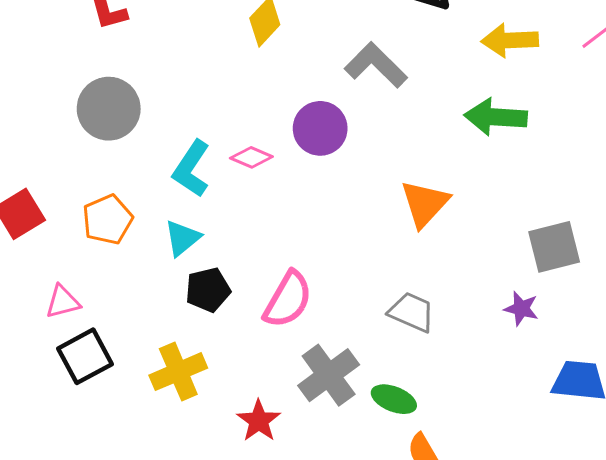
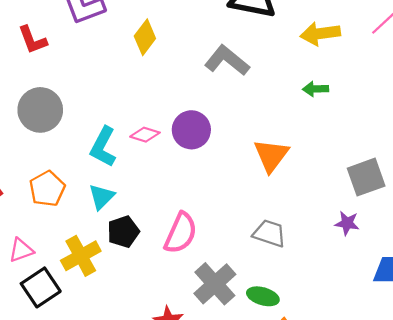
green arrow: (496, 117) -> (316, 89), size x0.6
purple circle: (320, 128) -> (191, 130), moved
yellow cross: (178, 372) -> (81, 256), moved

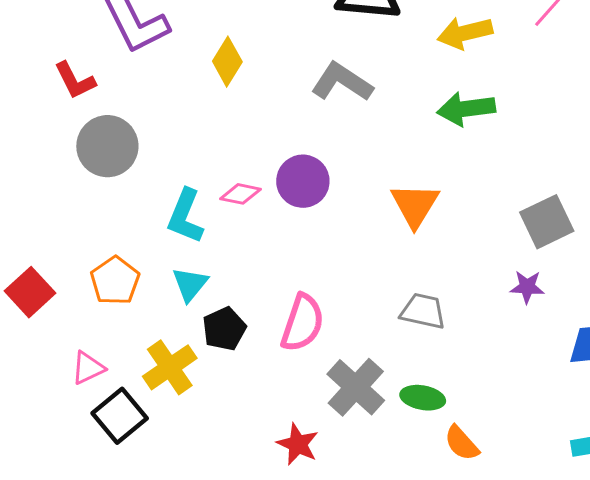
green arrow: (316, 89) -> (466, 109), size x1.6
gray circle: (40, 110) -> (107, 146), moved

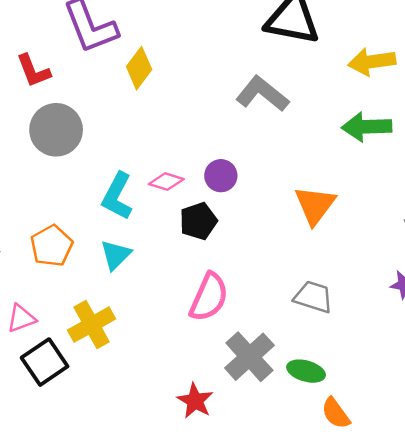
yellow diamond: (227, 62) -> (139, 68), moved
purple circle: (303, 181) -> (221, 176), size x0.7
black pentagon: (224, 329) -> (198, 221), moved

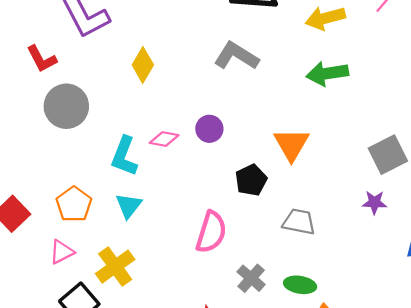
yellow diamond: (139, 68) -> (143, 65), moved
black pentagon: (198, 221) -> (251, 180), moved
pink triangle: (21, 318) -> (62, 252), moved
gray cross: (249, 357) -> (251, 278), size x0.7

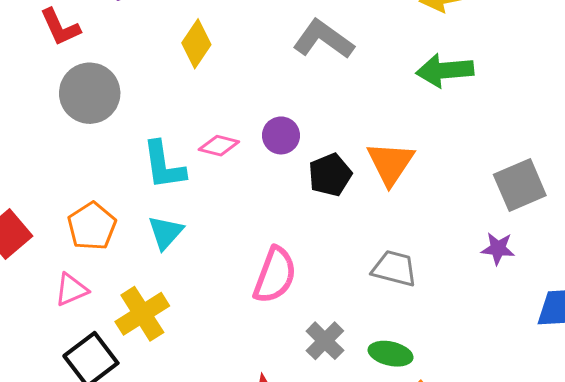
cyan L-shape: (124, 156) -> (164, 165), turned -33
black pentagon: (251, 180) -> (330, 175), moved

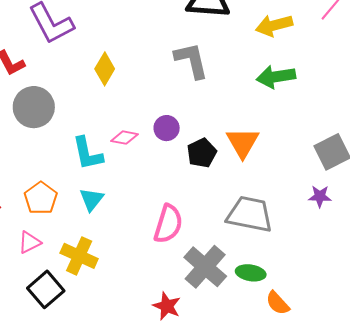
gray L-shape: (323, 39) -> (191, 60), turned 45
gray trapezoid: (394, 268) -> (250, 214), size x1.5
yellow cross: (142, 314) -> (79, 256), turned -30
gray cross: (325, 341) -> (205, 267), size x1.6

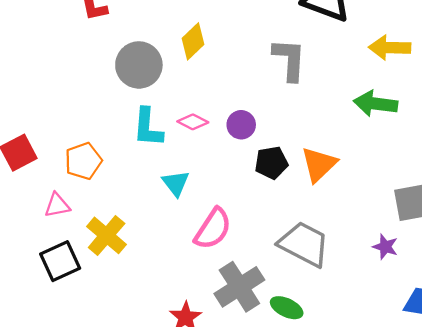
gray circle: (34, 107) -> (139, 65), moved
cyan triangle: (92, 199) -> (176, 183), moved, turned -32

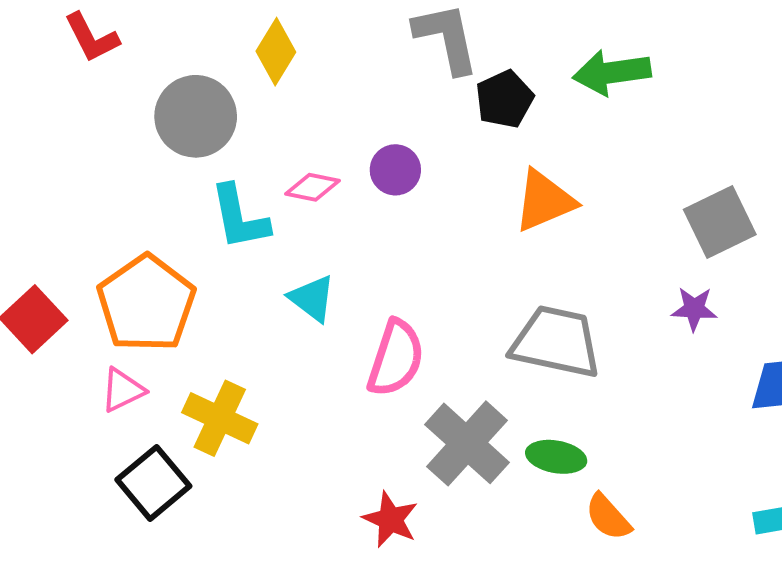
orange pentagon: (83, 161) -> (146, 304), size x1.5
black pentagon: (271, 163) -> (505, 99), moved
orange triangle: (319, 164) -> (544, 201), turned 36

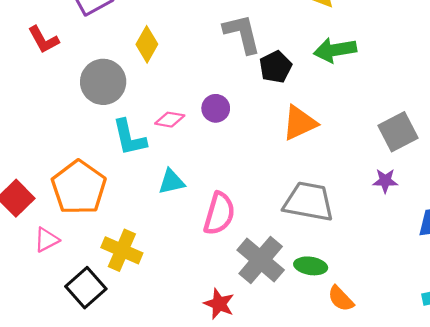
cyan triangle: (312, 298) -> (171, 182), turned -48
pink triangle: (123, 390) -> (47, 240), moved

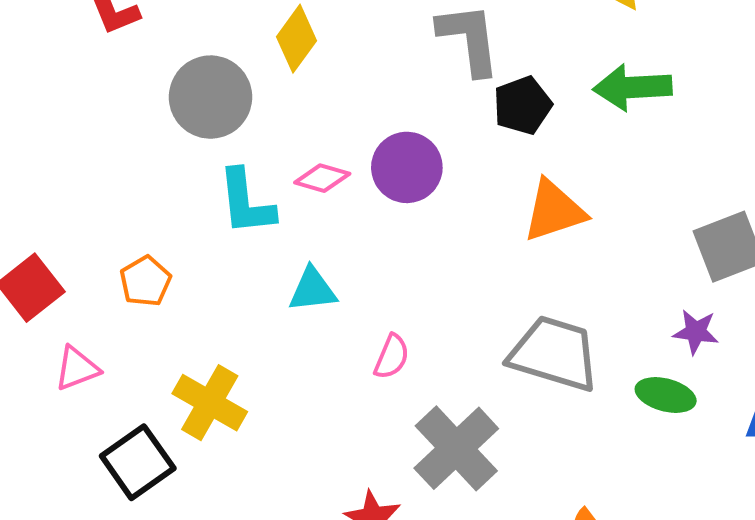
purple circle: (216, 108) -> (407, 167), size x1.4
orange pentagon: (79, 187) -> (145, 281), size x0.5
pink semicircle: (219, 214) -> (392, 357), size x0.6
green ellipse: (311, 266) -> (666, 395), moved

